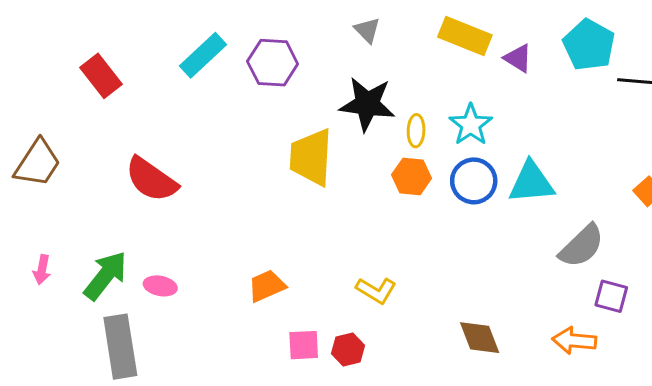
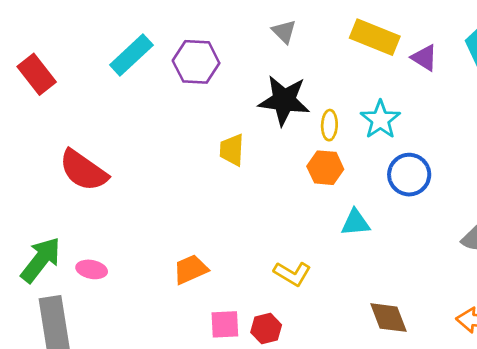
yellow trapezoid: (311, 157) -> (232, 150), size x0.6
blue circle: (474, 181) -> (409, 175), moved
cyan triangle: (531, 182) -> (356, 223), moved, size x0.7

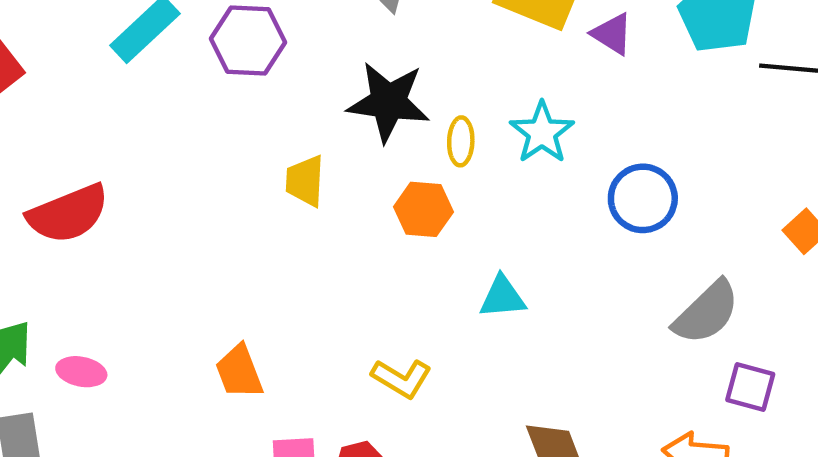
orange hexagon: (325, 168) -> (423, 209), moved
red semicircle: (83, 170) -> (68, 214), turned -57
blue circle: (409, 175) -> (643, 198), moved
orange trapezoid: (191, 269) -> (239, 372), turned -87

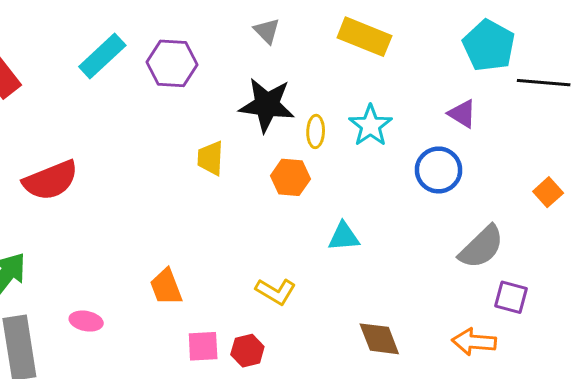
purple triangle: (612, 34) -> (462, 114), moved
pink ellipse: (81, 372) -> (86, 321), moved

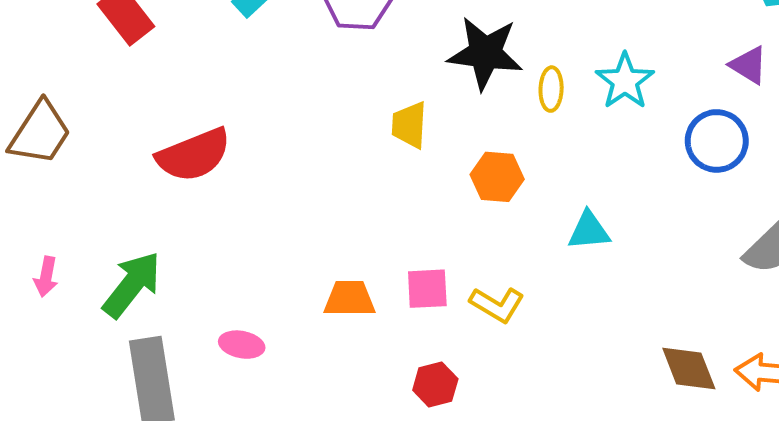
orange hexagon: (290, 177) -> (497, 177), moved
orange trapezoid: (166, 287) -> (349, 299), turned 111
brown diamond: (379, 339) -> (689, 369), moved
pink square: (203, 346) -> (427, 289), moved
red hexagon: (247, 351) -> (435, 384), moved

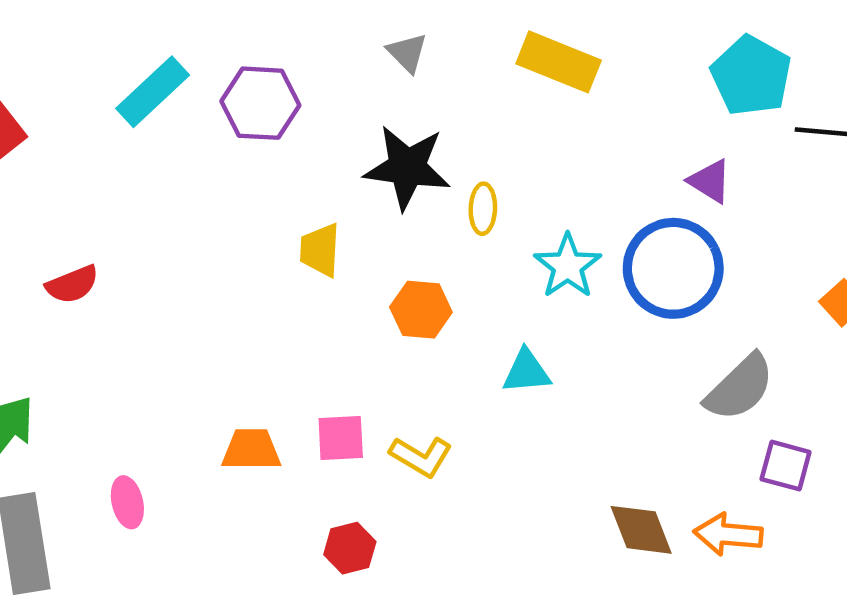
cyan star: (625, 81) -> (568, 266), moved
blue circle: (717, 141) -> (673, 268), size x1.4
red semicircle: (194, 155) -> (72, 284), size x0.6
pink ellipse: (242, 345) -> (127, 502), turned 66

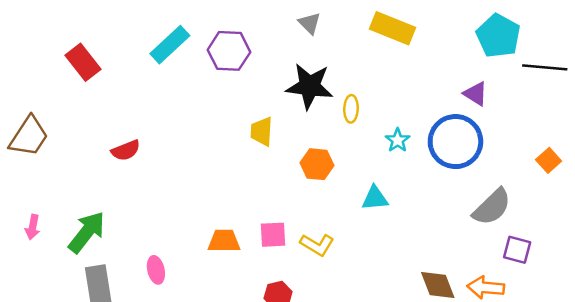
cyan star: (568, 266) -> (398, 140), size x0.7

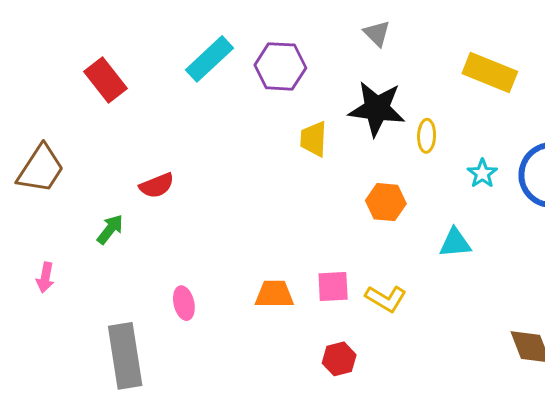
yellow rectangle: (393, 28) -> (490, 72), moved
yellow trapezoid: (262, 131) -> (314, 139), moved
green arrow: (87, 232) -> (110, 229), moved, size x0.6
pink ellipse: (156, 270) -> (184, 303), moved

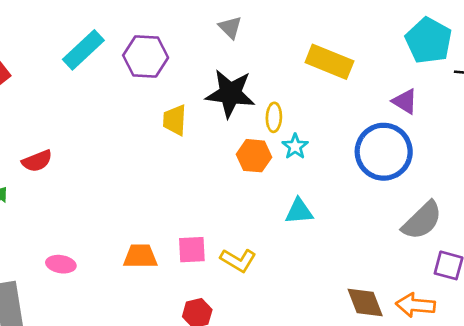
cyan star: (482, 173) -> (295, 146), moved
orange hexagon: (386, 202) -> (254, 156), moved
pink ellipse: (184, 303) -> (61, 264), turned -68

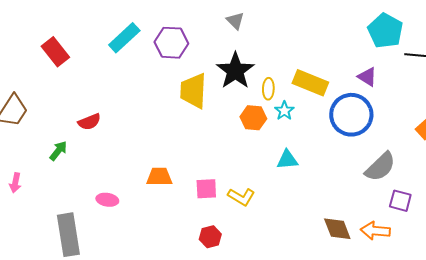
yellow rectangle: (329, 62) -> (310, 83), moved
black star: (230, 94) -> (235, 71), turned 30
yellow trapezoid: (175, 120) -> (193, 91), size x1.5
orange trapezoid: (140, 256) -> (159, 177), moved

